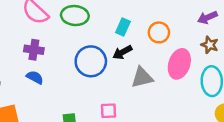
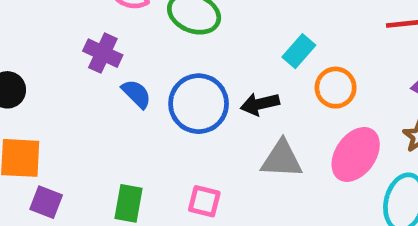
cyan rectangle: (123, 27) -> (299, 51), moved
blue semicircle: (35, 77) -> (136, 94), moved

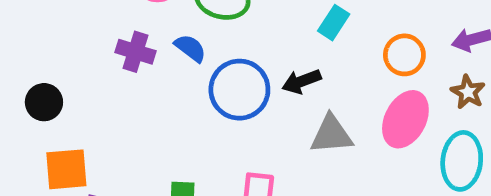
orange circle: (336, 88) -> (404, 55), moved
blue semicircle: (136, 94) -> (190, 48), moved

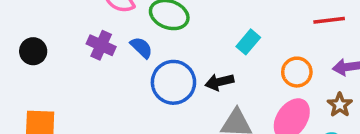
black circle: (44, 102) -> (33, 51), moved

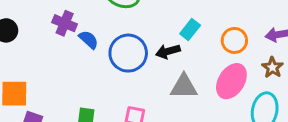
cyan rectangle: (248, 42) -> (190, 29), moved
blue semicircle: (141, 48) -> (89, 40), moved

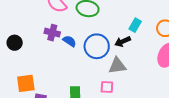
gray triangle: (184, 87) -> (117, 66), moved

